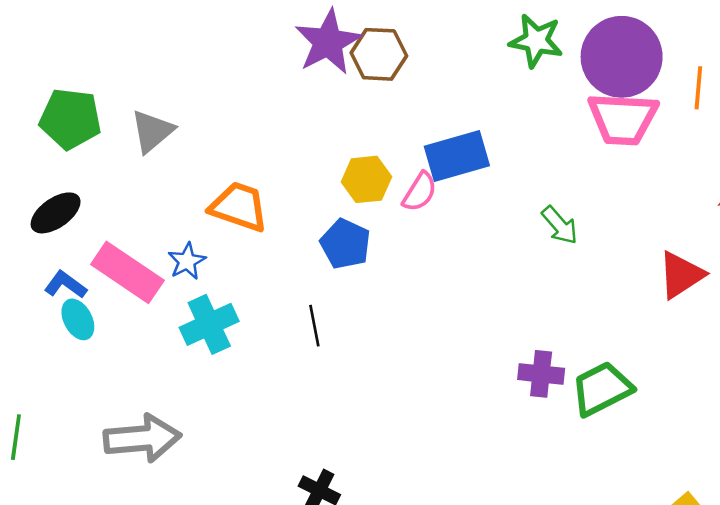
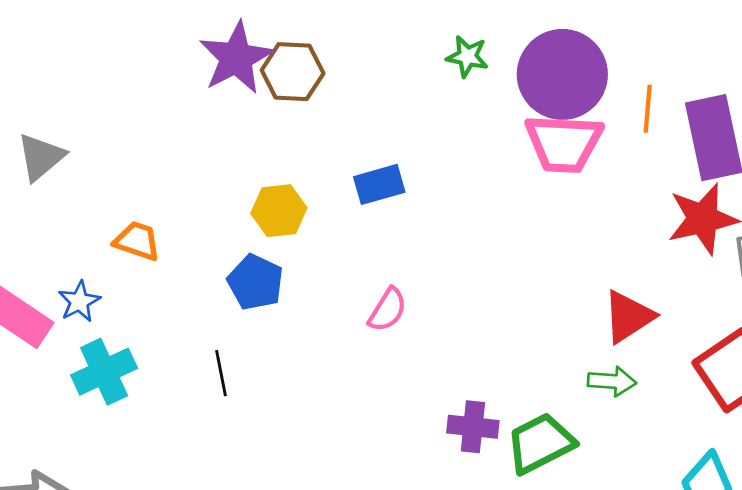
green star: (536, 41) -> (467, 57), size x0.7
blue rectangle: (457, 156) -> (379, 184), size x0.7
pink semicircle: (420, 192) -> (388, 310), moved
orange trapezoid: (239, 207) -> (137, 241), size x0.7
green arrow: (560, 225) -> (612, 381), moved, turned -45

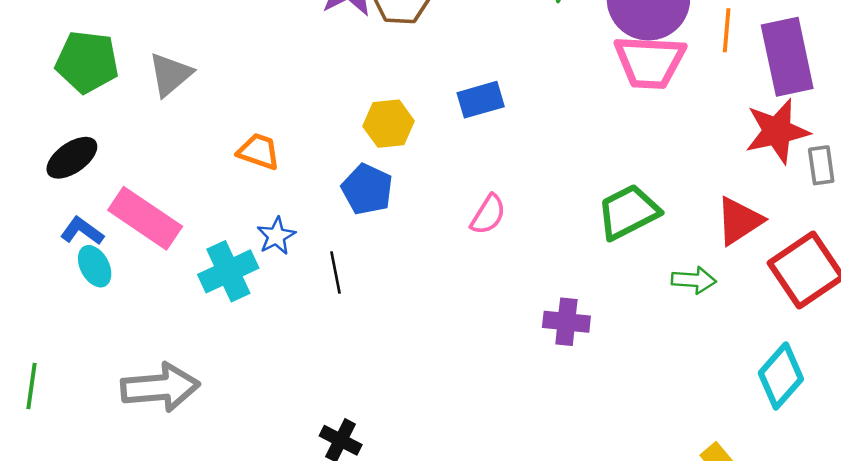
blue star: (79, 301) -> (276, 236), moved
red triangle: (628, 317) -> (739, 221), moved
green trapezoid: (540, 443) -> (628, 212), moved

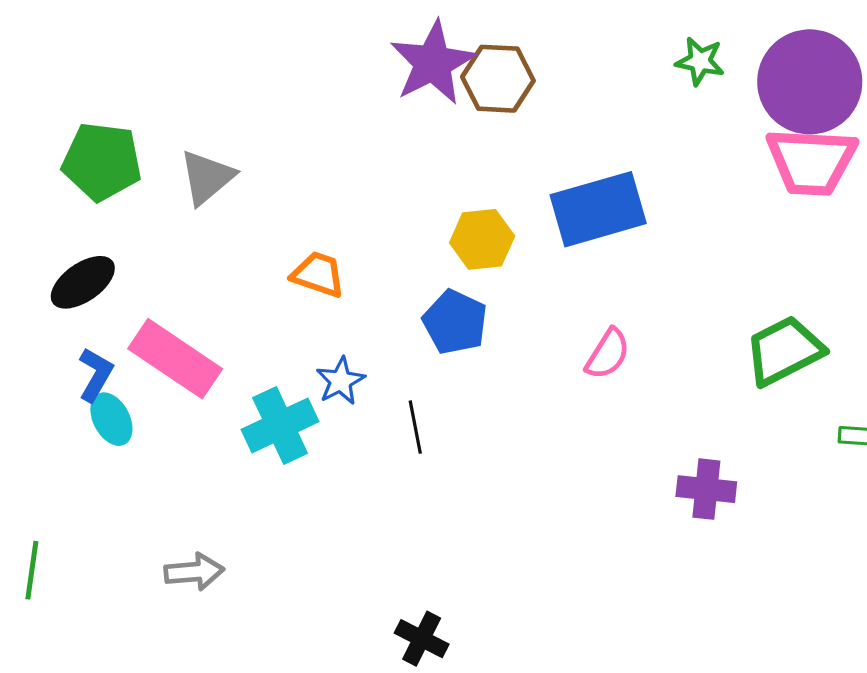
blue rectangle: (481, 100) -> (598, 209), size x1.6
blue L-shape: (82, 231) -> (96, 375), turned 84
gray arrow: (160, 387) -> (194, 572), size x0.6

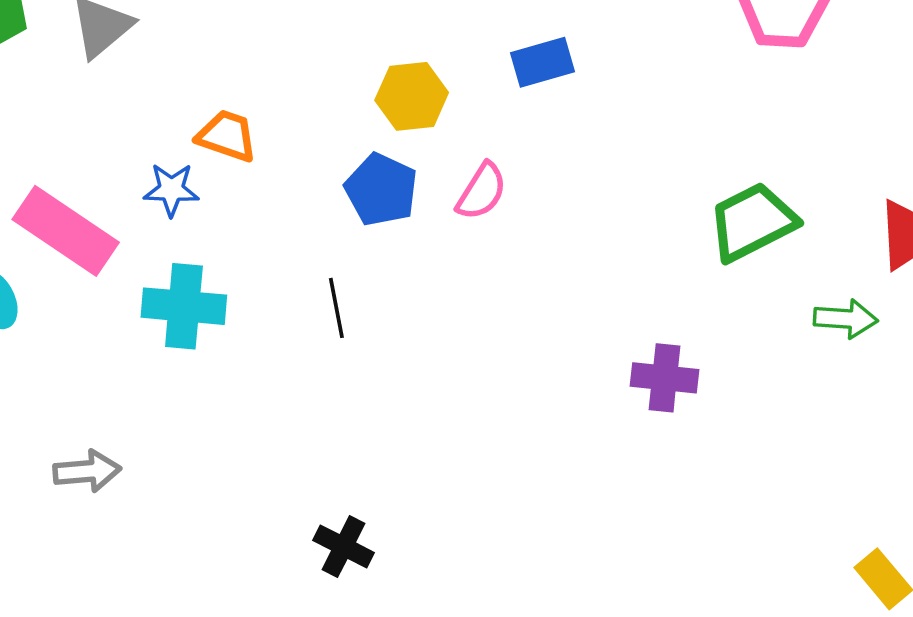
blue rectangle: (598, 209) -> (543, 62), size x0.6
pink semicircle: (608, 354) -> (482, 191), moved
blue star: (340, 381) -> (171, 190), moved, turned 30
cyan cross: (280, 425) -> (184, 306), turned 30

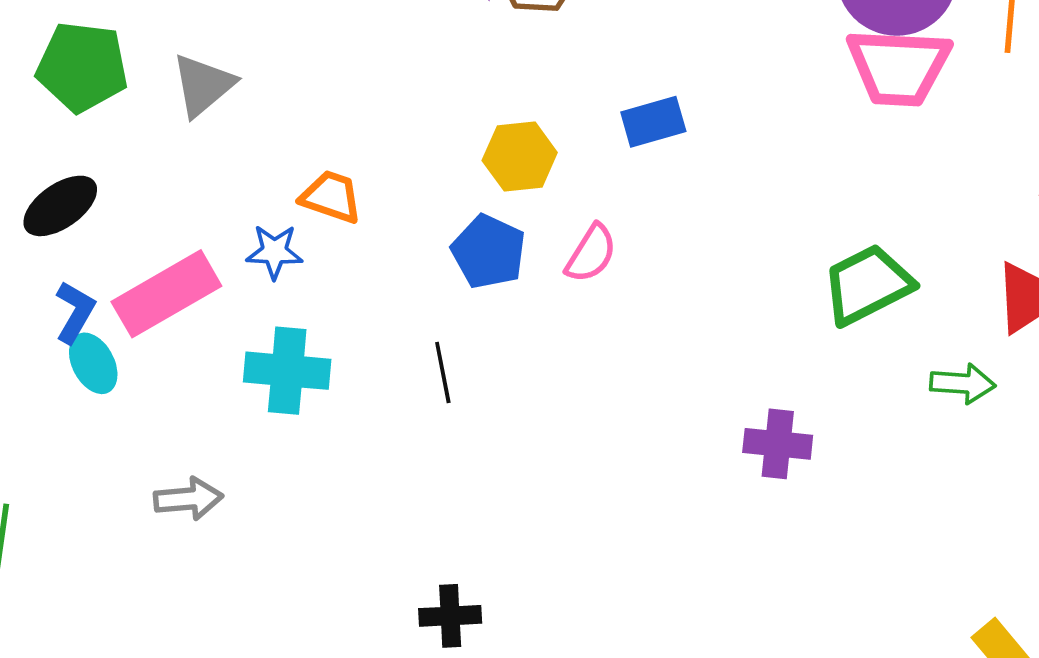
pink rectangle: (66, 231) -> (166, 294), turned -64
gray arrow: (87, 471) -> (188, 499), moved
black cross: (344, 546) -> (450, 616), turned -30

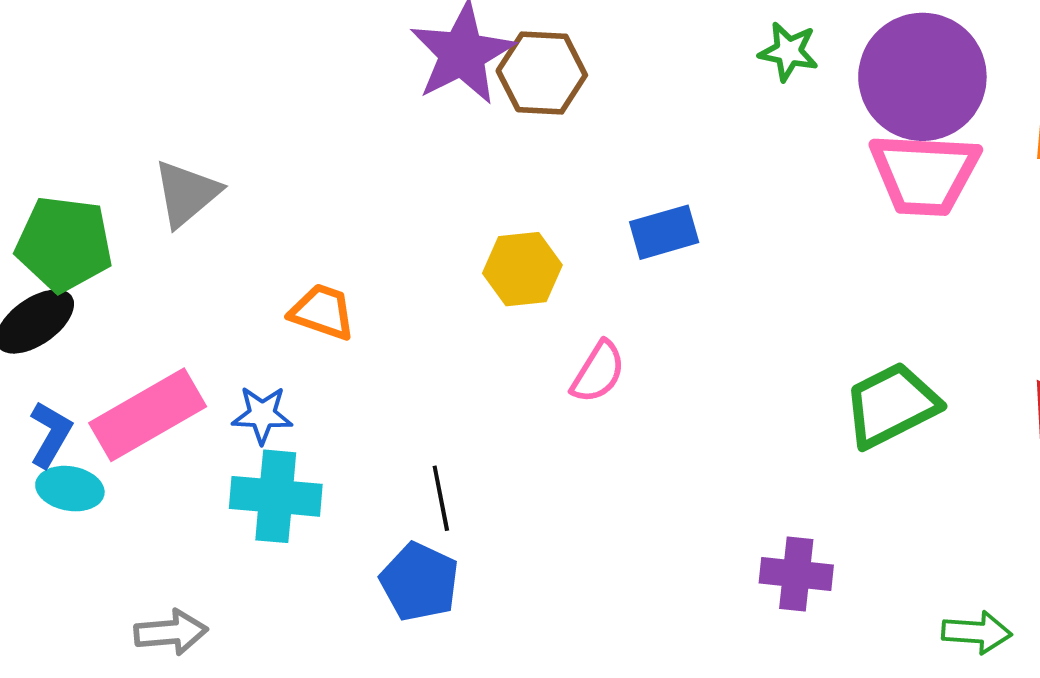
green pentagon: (82, 67) -> (64, 244), moved
blue star: (274, 252) -> (262, 415), moved
blue pentagon: (489, 252) -> (419, 582), moved
cyan ellipse: (93, 363) -> (70, 489), turned -52
green arrow: (963, 383) -> (977, 632), moved

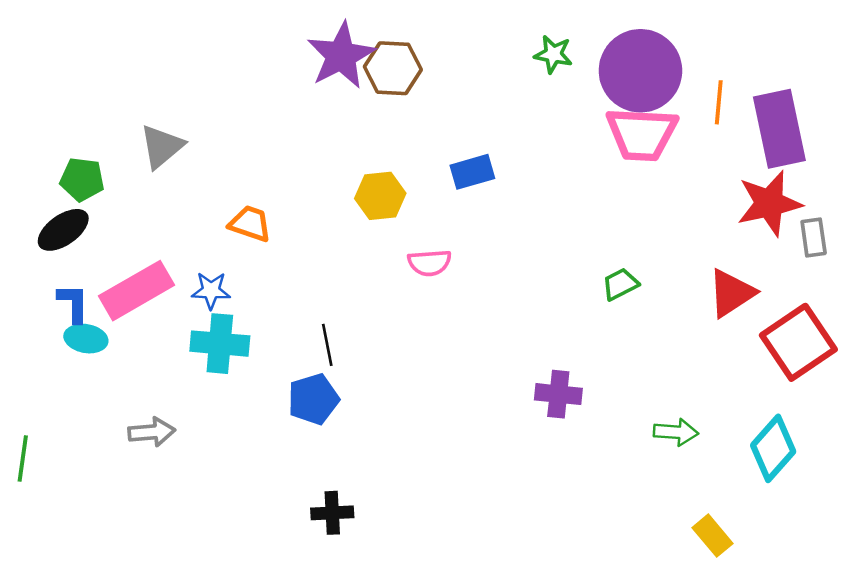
green pentagon: (64, 244) -> (82, 179), size x0.7
pink semicircle: (598, 372) -> (430, 263), turned 54
green trapezoid: (891, 405) -> (620, 284), size x0.6
blue L-shape: (50, 434) -> (73, 303), turned -30
blue pentagon: (419, 582) -> (313, 399), turned 30

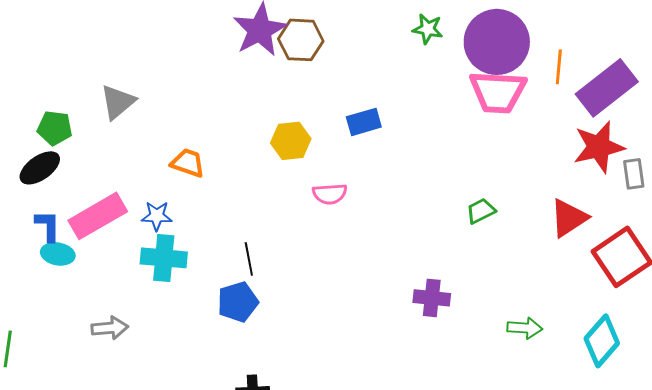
purple rectangle: (779, 129) -> (607, 88), turned 64

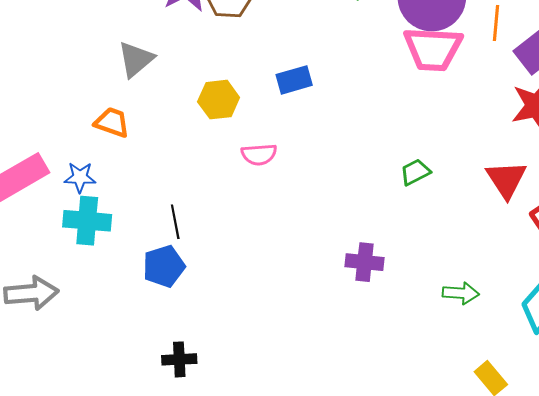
gray triangle: (118, 102) -> (136, 59), moved
red triangle: (569, 218) -> (506, 179), turned -30
gray arrow: (110, 328) -> (31, 293), size x1.4

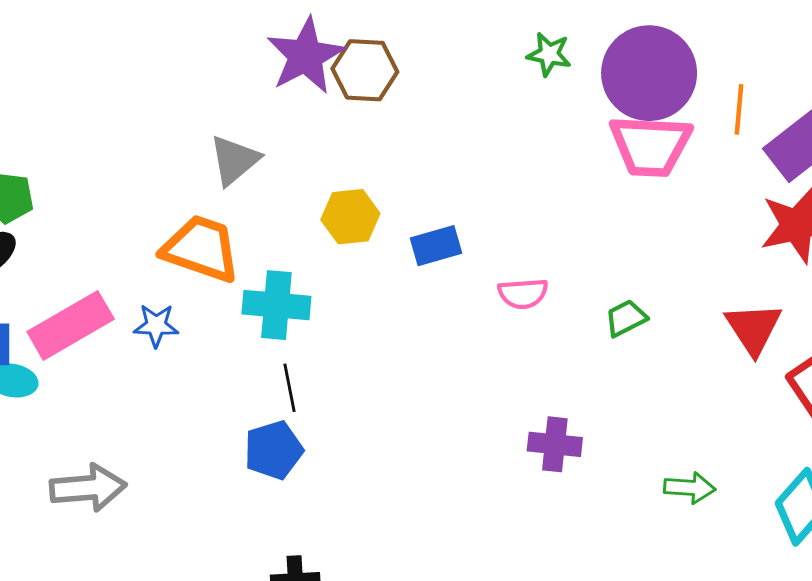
blue rectangle: (294, 80) -> (436, 246), moved
orange trapezoid: (112, 122) -> (201, 249), size x1.6
pink semicircle: (259, 154) -> (523, 294), moved
cyan cross: (87, 221) -> (276, 305), moved

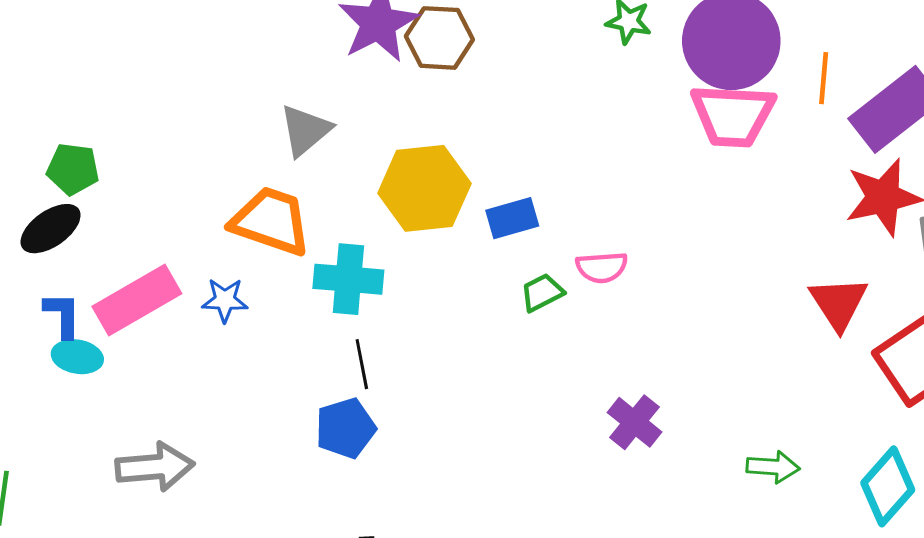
yellow hexagon: (350, 217) -> (424, 188), size x1.5
green trapezoid: (626, 318) -> (542, 293), moved
purple cross: (555, 444) -> (634, 422), turned 33

